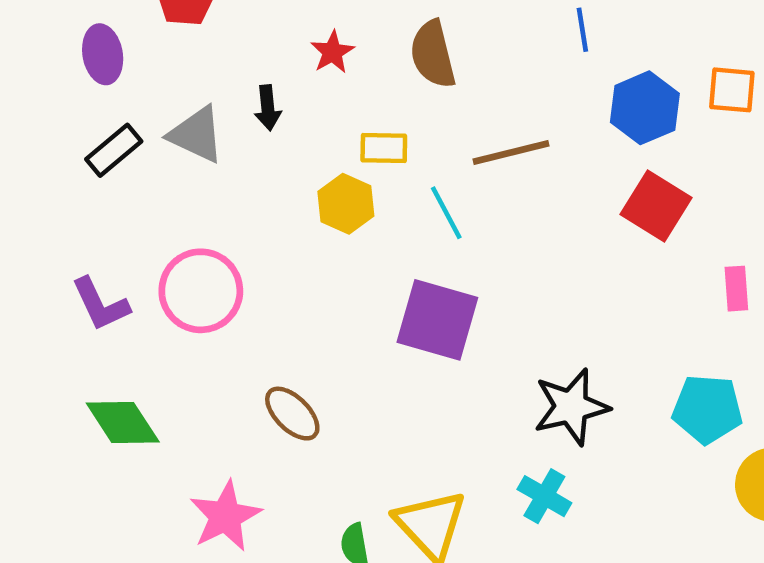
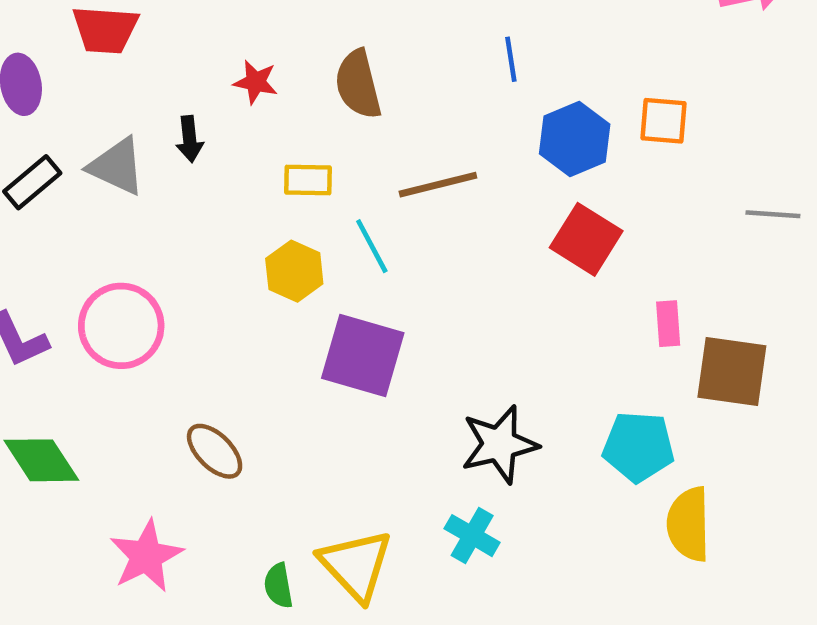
red star: (332, 52) -> (256, 82), turned -30
yellow hexagon: (346, 204) -> (294, 271), moved

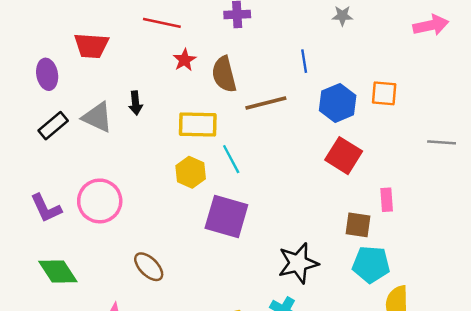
red star: (256, 82) -> (185, 60), moved, turned 30
yellow rectangle: (308, 180) -> (198, 124), size x1.5
brown line: (438, 185) -> (266, 103), moved
brown square: (732, 371) -> (358, 225), moved, size x0.7

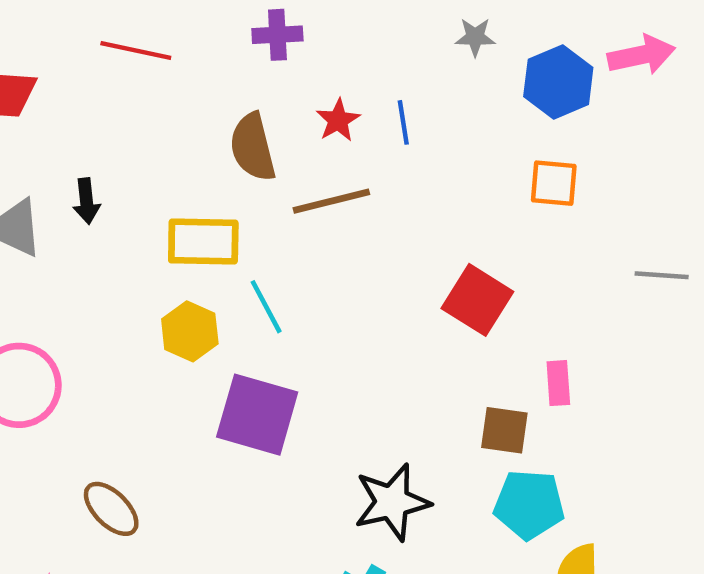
red star: (185, 60) -> (338, 120), moved
blue hexagon: (338, 103) -> (558, 82), moved

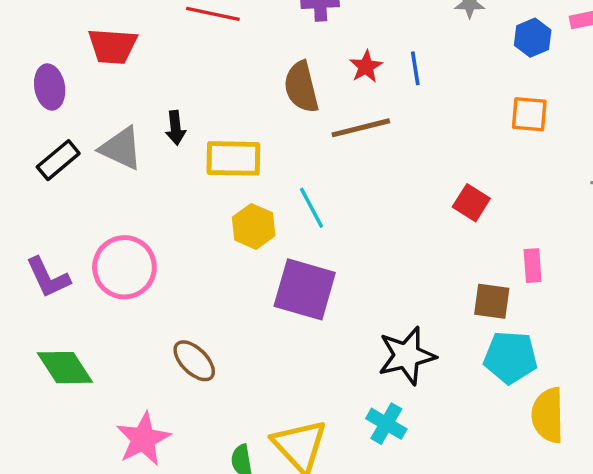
blue hexagon: (558, 82) -> (533, 38), size x0.7
yellow rectangle: (203, 242) -> (233, 158), moved
red square: (477, 300) -> (471, 203), size x0.7

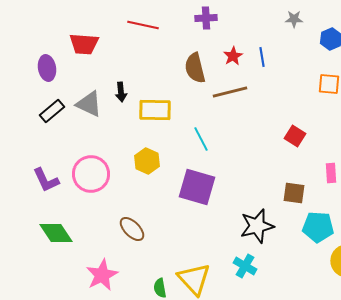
yellow hexagon: (254, 226) -> (147, 161), moved
brown square: (492, 301) -> (294, 193), moved

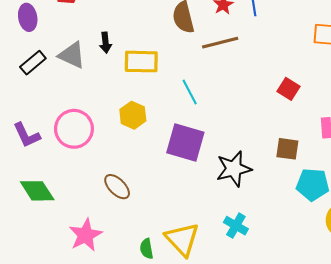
black star: (257, 226) -> (234, 169), moved

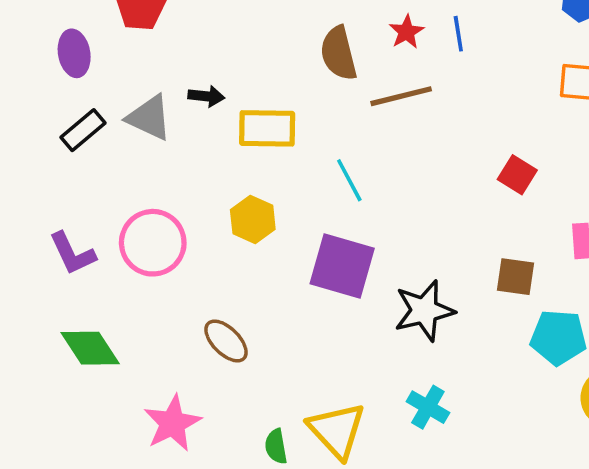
black arrow: (106, 43) -> (206, 96), turned -78

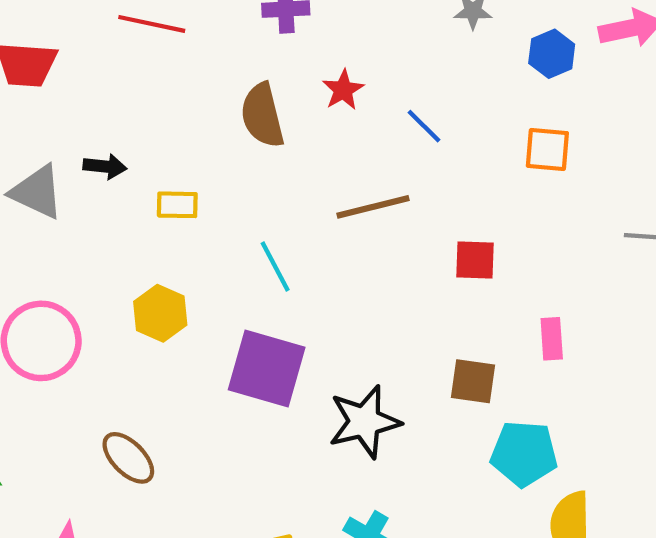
blue line: (458, 34) -> (424, 126), moved, turned -36
brown line: (401, 96) -> (373, 207), moved
yellow rectangle: (267, 128) -> (177, 205), size x0.6
red square: (517, 175) -> (475, 260), turned -30

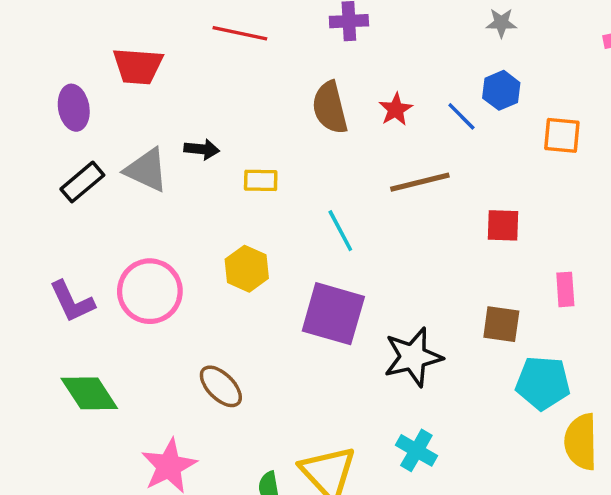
blue hexagon: (552, 54) -> (501, 90), moved
red star: (343, 90) -> (396, 109), moved

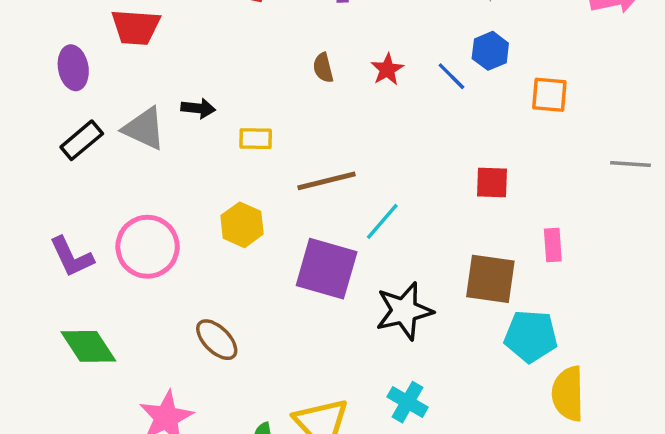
brown semicircle: (330, 108) -> (323, 68), size x0.6
brown line: (420, 182) -> (327, 181), moved
cyan line: (340, 231) -> (382, 221), moved, turned 69
brown square: (501, 324) -> (490, 279), size x1.4

